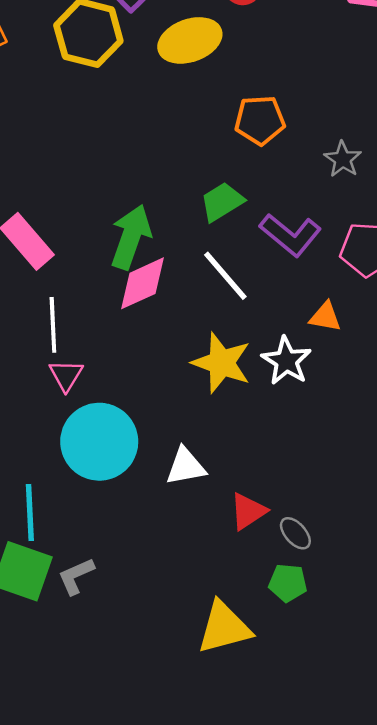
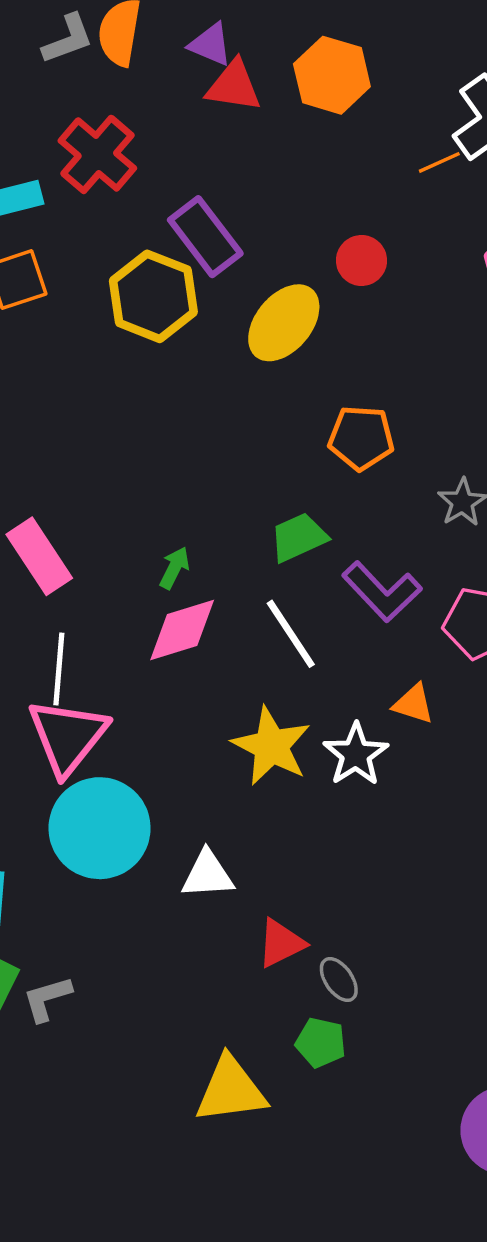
yellow ellipse: (190, 40) -> (284, 323), turned -38
green arrow: (131, 237) -> (175, 568), size x0.5
pink triangle: (66, 375) -> (68, 736), size x1.8

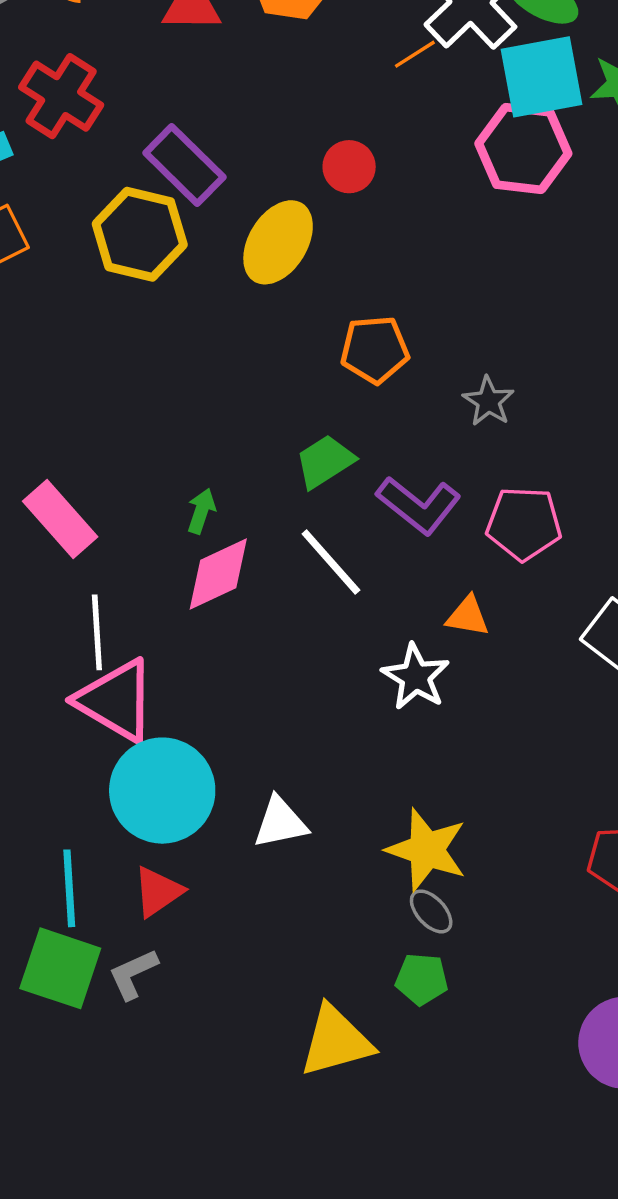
pink triangle: (68, 736) -> (116, 701), turned -30
yellow star: (271, 746) -> (427, 850), moved
red triangle: (281, 943) -> (158, 892), moved

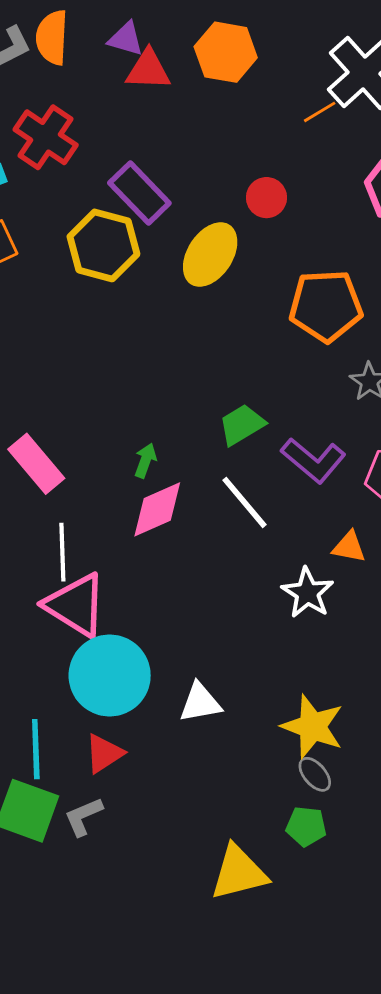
orange pentagon: (375, 350) -> (326, 306), moved, size x1.4

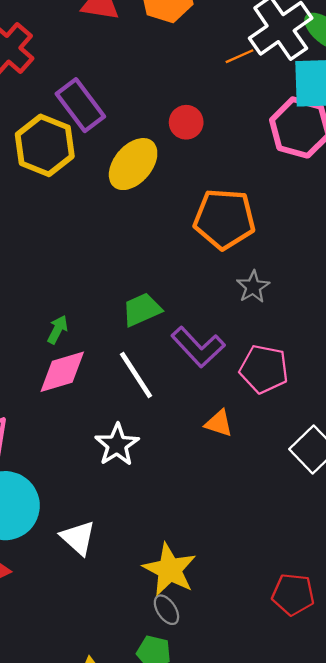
white star: (308, 593) -> (117, 445), moved
white triangle: (200, 703) -> (78, 538), turned 45

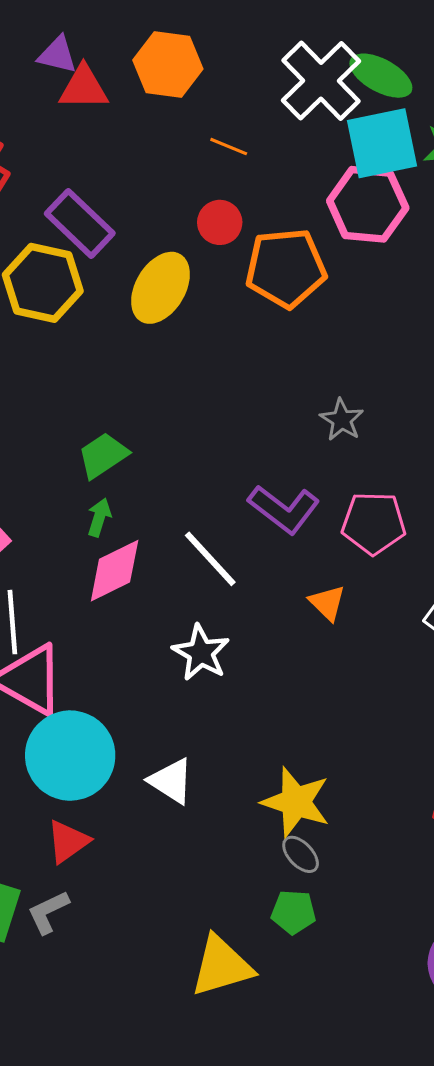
orange line: (239, 56) -> (229, 147), moved, turned 56
orange pentagon: (224, 219) -> (286, 268), moved
green trapezoid: (142, 310) -> (103, 455), moved
orange triangle: (219, 423) -> (327, 603), turned 36

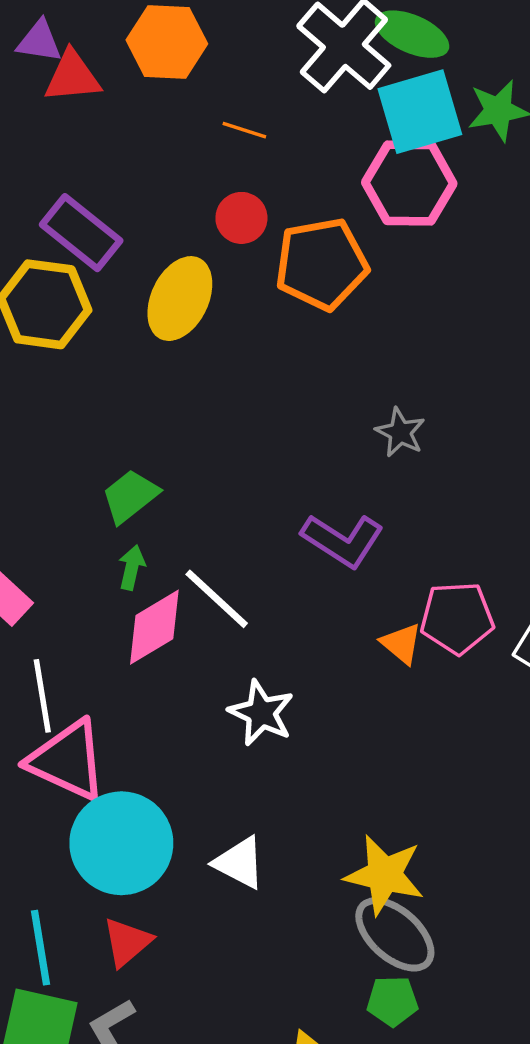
pink pentagon: (374, 523) -> (457, 618), moved
white line: (210, 559) -> (217, 599), moved
gray ellipse: (301, 854) -> (395, 934), size x1.8

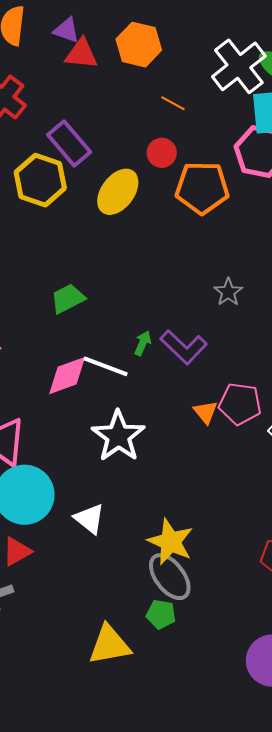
green arrow: (132, 568) -> (143, 343), moved
white line: (217, 599) -> (106, 366), turned -33
white star: (261, 713) -> (118, 436), size x1.4

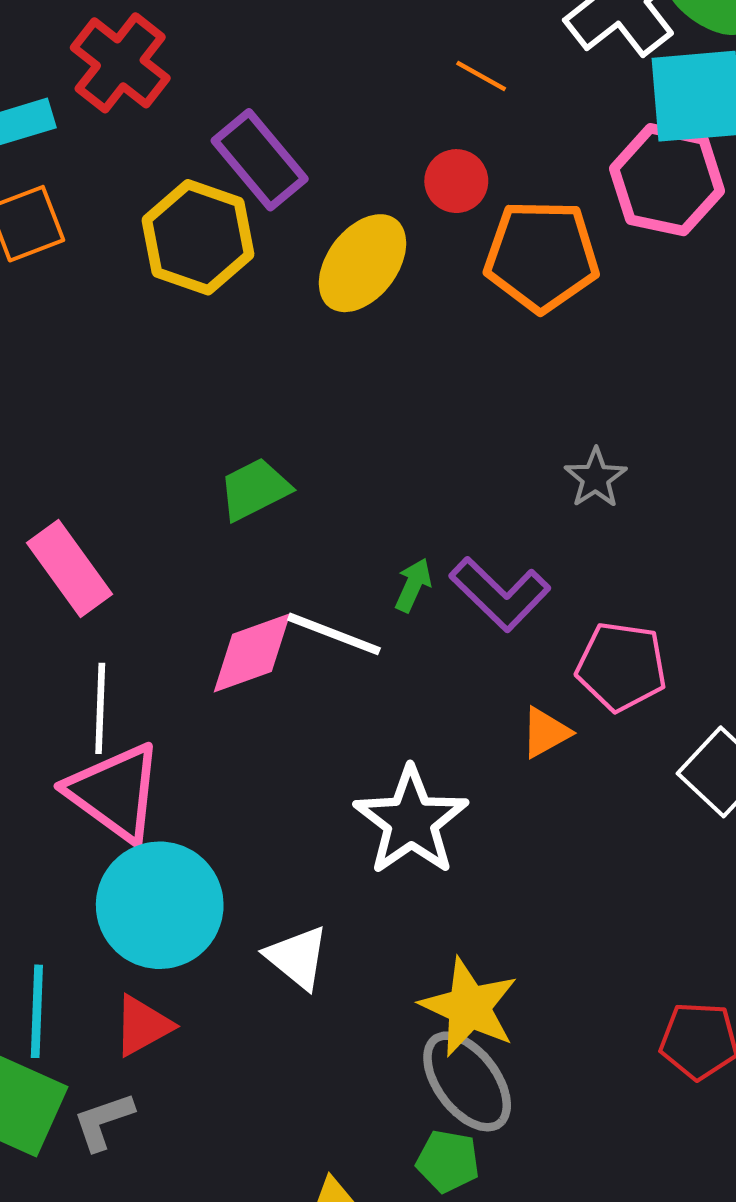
pink pentagon: (240, 404) -> (621, 666), moved
orange triangle: (206, 412) -> (546, 733), turned 40
white star: (118, 436) -> (411, 821), moved

